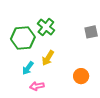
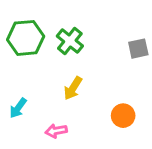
green hexagon: (23, 38) -> (26, 38), moved
cyan arrow: (28, 68) -> (18, 108), moved

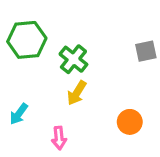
green cross: (70, 41) -> (73, 59), moved
pink arrow: (56, 131) -> (59, 138), turned -85

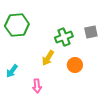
green cross: (73, 59) -> (64, 37), moved, turned 30
orange circle: (130, 122) -> (75, 65), moved

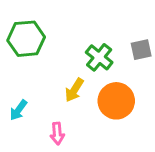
green cross: (64, 37) -> (99, 57), turned -30
orange circle: (75, 65) -> (116, 101), size x1.5

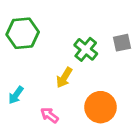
orange circle: (116, 101) -> (101, 107), moved
pink arrow: (57, 133) -> (49, 115), turned 132

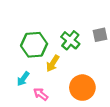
green hexagon: (23, 33) -> (34, 45), moved
cyan arrow: (16, 95) -> (23, 79), moved

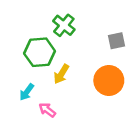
green cross: (70, 40) -> (64, 25), moved
orange circle: (82, 88) -> (109, 80), moved

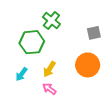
yellow arrow: (61, 74) -> (49, 69), moved
pink arrow: (47, 110) -> (49, 89), moved

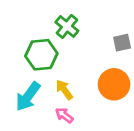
yellow arrow: (49, 69) -> (64, 90), turned 112
cyan arrow: (21, 74) -> (28, 96), size x1.6

